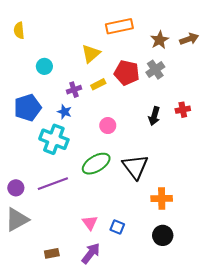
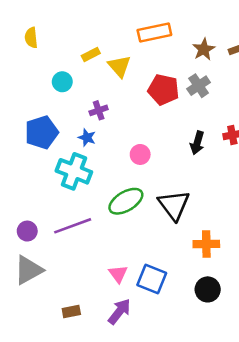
yellow triangle: (91, 54) -> (119, 66), turned -30
yellow rectangle: (98, 84) -> (91, 55), moved
blue square: (117, 227) -> (152, 279), size x1.6

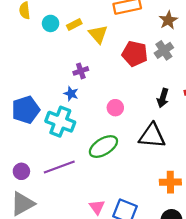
cyan circle: (62, 82) -> (51, 23), moved
blue pentagon: (41, 132) -> (26, 110), moved
black triangle: (174, 205) -> (152, 136), moved, turned -48

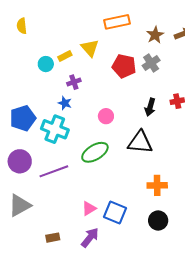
cyan circle: (51, 23) -> (46, 64), moved
yellow rectangle: (74, 25) -> (65, 56), moved
purple circle: (21, 171) -> (20, 161), moved, size x1.5
pink triangle: (97, 207) -> (89, 208), turned 35

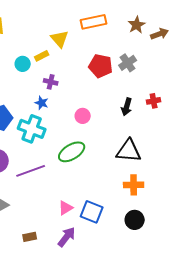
brown star: (155, 35) -> (137, 25), moved
yellow triangle: (90, 48) -> (60, 39), moved
purple cross: (74, 82) -> (51, 82), turned 32
black triangle: (140, 142) -> (129, 151), moved

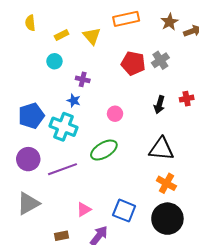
yellow rectangle: (42, 56) -> (62, 35), moved
orange cross: (134, 185) -> (166, 183), turned 30
pink triangle: (66, 208) -> (84, 210), moved
black circle: (135, 220) -> (167, 219), size x1.6

